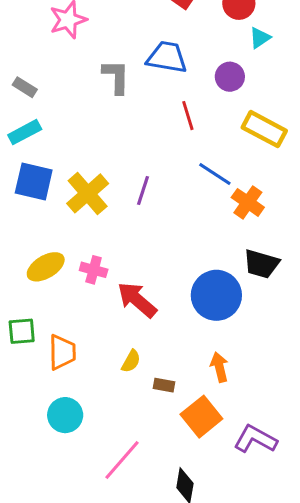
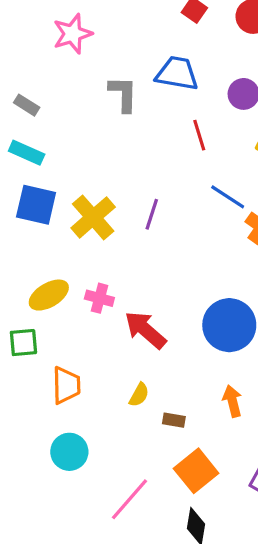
cyan rectangle: (25, 132) -> (27, 153), turned 52
green square: (22, 331) -> (23, 343), moved
orange square: (201, 417) -> (196, 471), moved

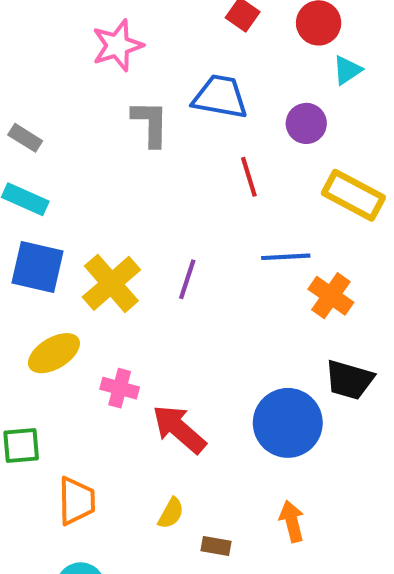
pink star: (73, 34) -> (118, 45), moved
blue line: (228, 197) -> (286, 257), turned -36
yellow ellipse: (49, 295) -> (54, 353), moved

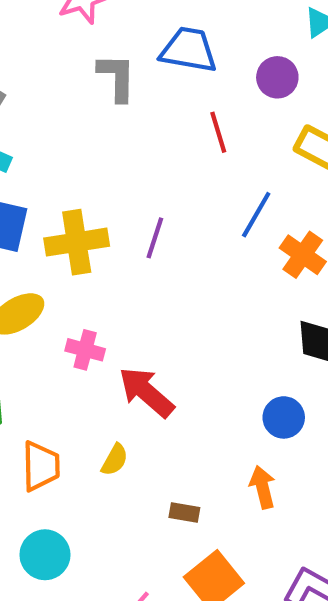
blue line: (286, 257) -> (256, 215), turned -57
yellow cross: (111, 283) -> (77, 242), turned 32
blue circle: (288, 423) -> (284, 417), moved, size x0.6
yellow semicircle: (171, 513) -> (115, 460), moved

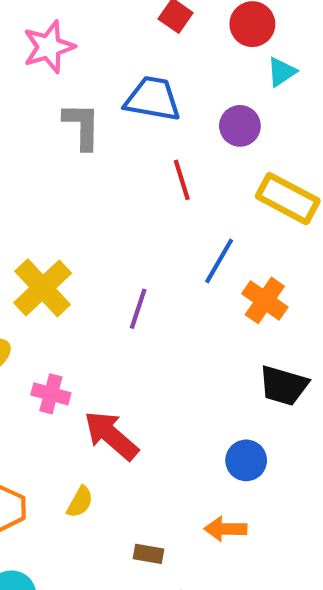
purple line: (155, 238) -> (138, 309), moved
yellow cross: (77, 242) -> (43, 288), turned -34
orange arrow: (263, 487) -> (225, 529), turned -75

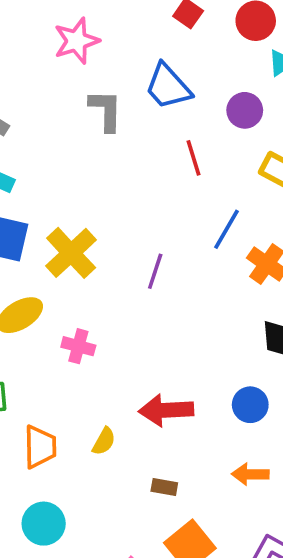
blue trapezoid: (153, 99) -> (168, 87), turned -142
red arrow: (111, 435) -> (166, 410), moved, turned -44
orange arrow: (225, 529) -> (250, 474), moved

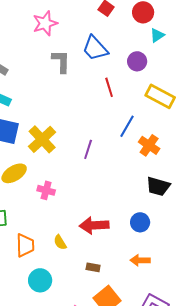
yellow semicircle: (104, 441) -> (60, 242), turned 119
cyan circle: (44, 524) -> (40, 280), moved

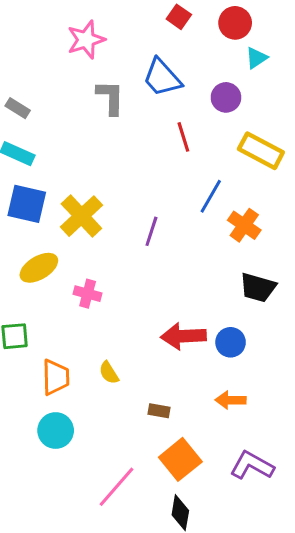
red arrow: (94, 225) -> (183, 336), moved
cyan circle: (40, 280) -> (56, 431), moved

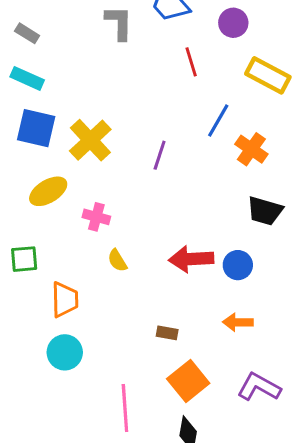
yellow semicircle: (109, 373) -> (117, 261), moved
pink line: (116, 487) -> (125, 408), turned -45

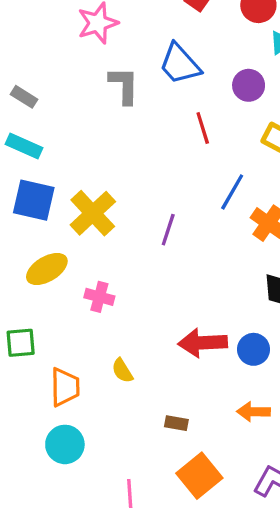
yellow semicircle: (117, 261) -> (122, 371), moved

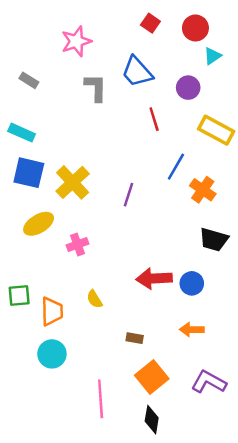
gray rectangle: (24, 97) -> (29, 80), moved
pink cross: (99, 297) -> (77, 244), turned -35
green square: (21, 343) -> (19, 296), moved

